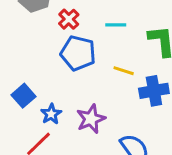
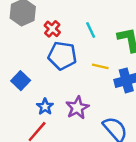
cyan line: (116, 25) -> (91, 30), turned 70
blue square: (24, 96) -> (21, 81), moved

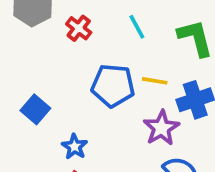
blue pentagon: (62, 56) -> (113, 86), moved
purple star: (77, 108) -> (161, 128), moved

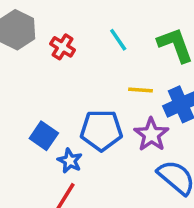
blue pentagon: (113, 86) -> (101, 130), moved
blue square: (35, 109) -> (44, 136), moved

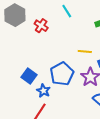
cyan line: (118, 40) -> (67, 11), moved
blue pentagon: (101, 130) -> (62, 74), turned -30

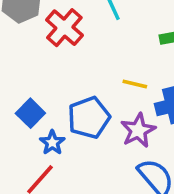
red cross: (41, 26) -> (64, 28), size x1.5

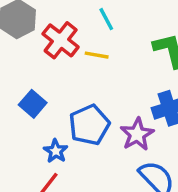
yellow line: (135, 84) -> (97, 55), moved
blue square: (30, 113) -> (33, 104), moved

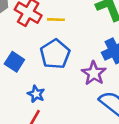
blue pentagon: (89, 125) -> (55, 54), moved

